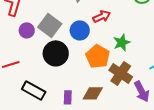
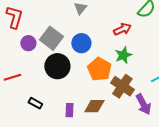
red arrow: (102, 16) -> (122, 29), moved
black rectangle: (34, 90) -> (35, 103), size x0.6

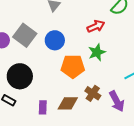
black circle: (57, 66) -> (20, 76), moved
orange pentagon: (99, 69) -> (73, 66), turned -30
brown cross: (122, 86) -> (93, 93), moved, size x0.7

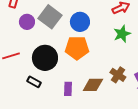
orange pentagon: (73, 66) -> (77, 48), moved

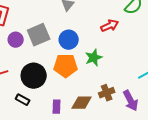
gray square: (50, 17) -> (39, 35), turned 30
green star: (122, 34) -> (94, 58), moved
brown cross: (118, 75) -> (107, 93), turned 35

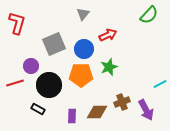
red arrow: (110, 26) -> (108, 35), moved
purple circle: (16, 40) -> (31, 66), moved

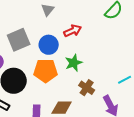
brown cross: (122, 102) -> (87, 88), moved, turned -35

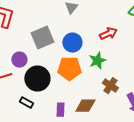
red arrow: (73, 31) -> (108, 34), moved

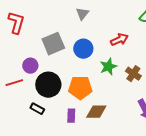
orange pentagon: (69, 69) -> (80, 88), moved
brown cross: (110, 86) -> (133, 74), moved

